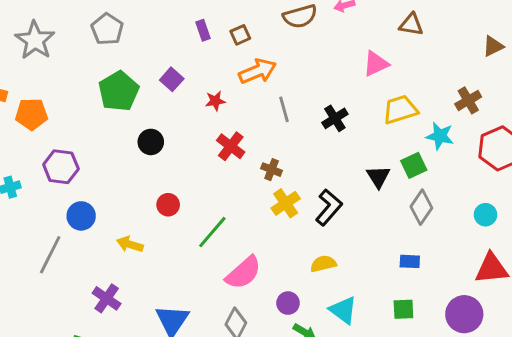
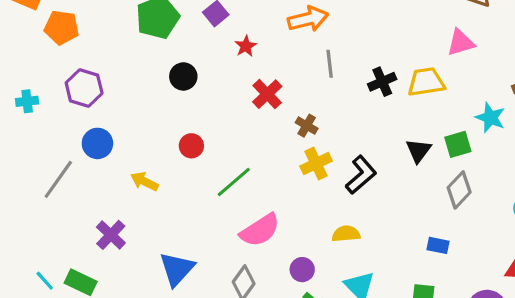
pink triangle: (376, 64) -> (461, 43), moved
red star: (215, 101) -> (246, 46), moved, turned -30
yellow trapezoid: (400, 110) -> (426, 82), moved

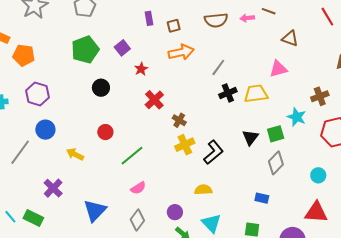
gray line: (330, 64) -> (218, 67), moved, turned 42
pink semicircle: (260, 230) -> (138, 188), moved, size x0.6

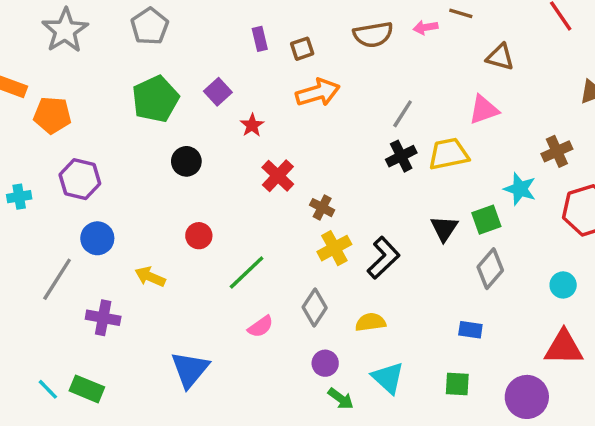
gray line: (218, 67) -> (403, 114), moved
purple cross: (53, 188) -> (103, 318), moved, turned -30
gray diamond: (137, 220) -> (315, 307), moved

